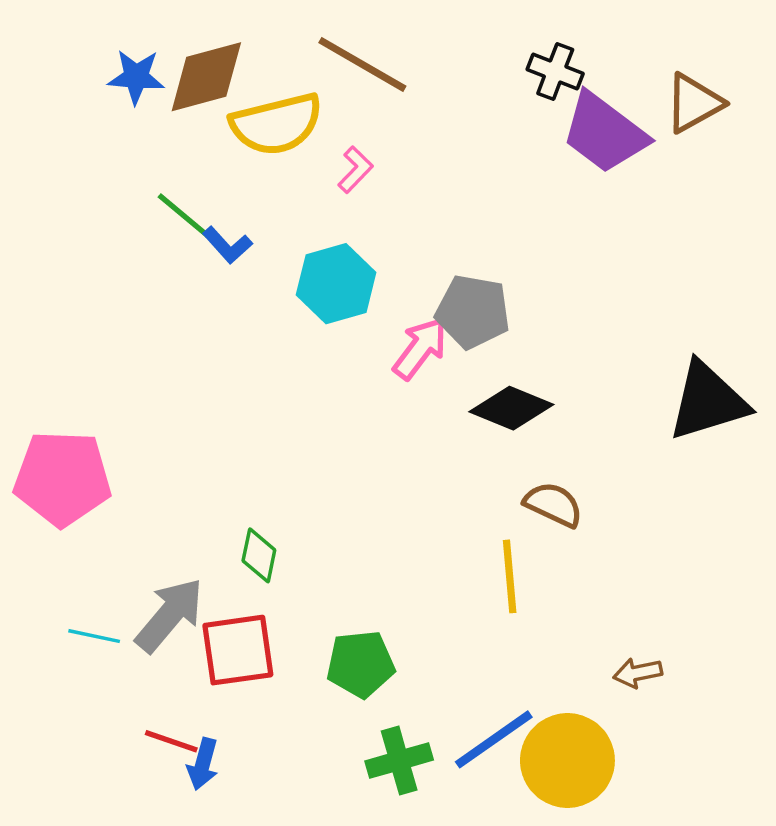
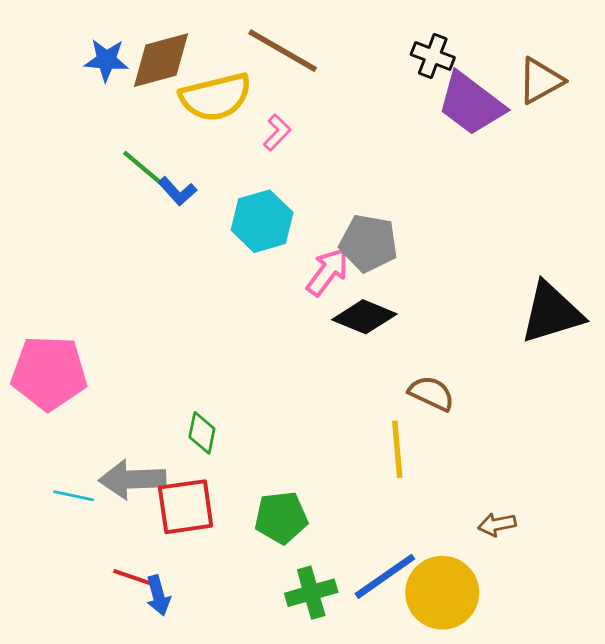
black diamond: (511, 408) -> (364, 317), moved
gray arrow: (169, 615) -> (132, 479), turned -132
blue arrow: (203, 764) -> (158, 595), turned -30

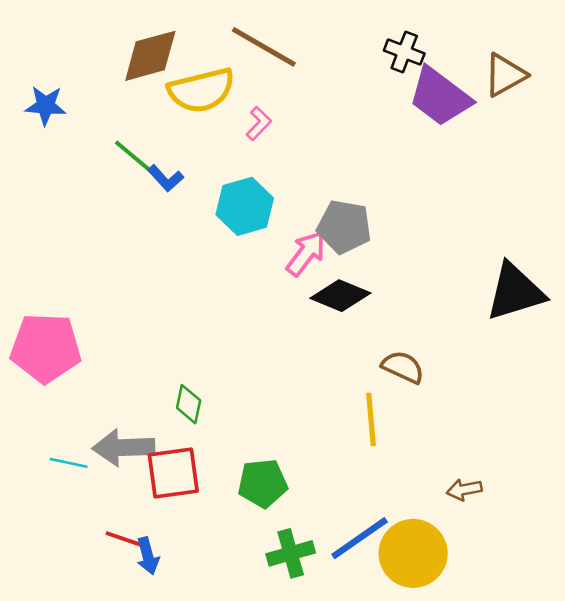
blue star: (106, 60) -> (46, 106), moved

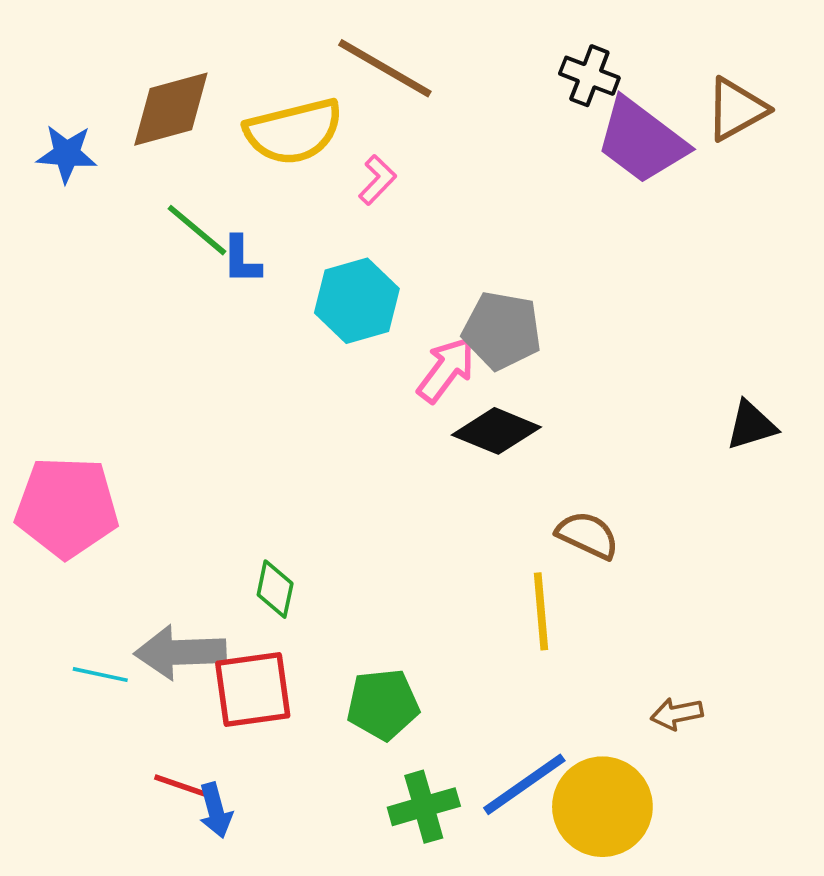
brown diamond: (150, 56) -> (171, 109), moved
blue L-shape: (166, 178) -> (242, 260), turned 42
black triangle: (515, 292) -> (751, 425), size x0.6

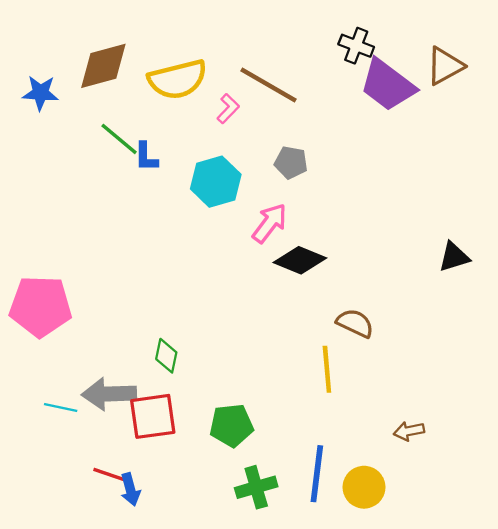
brown line: (385, 68) -> (269, 85), moved
gray pentagon: (502, 331) -> (291, 162), moved, size x0.7
blue line: (524, 784) -> (317, 474), turned -48
yellow circle: (602, 807) -> (364, 487), size x0.7

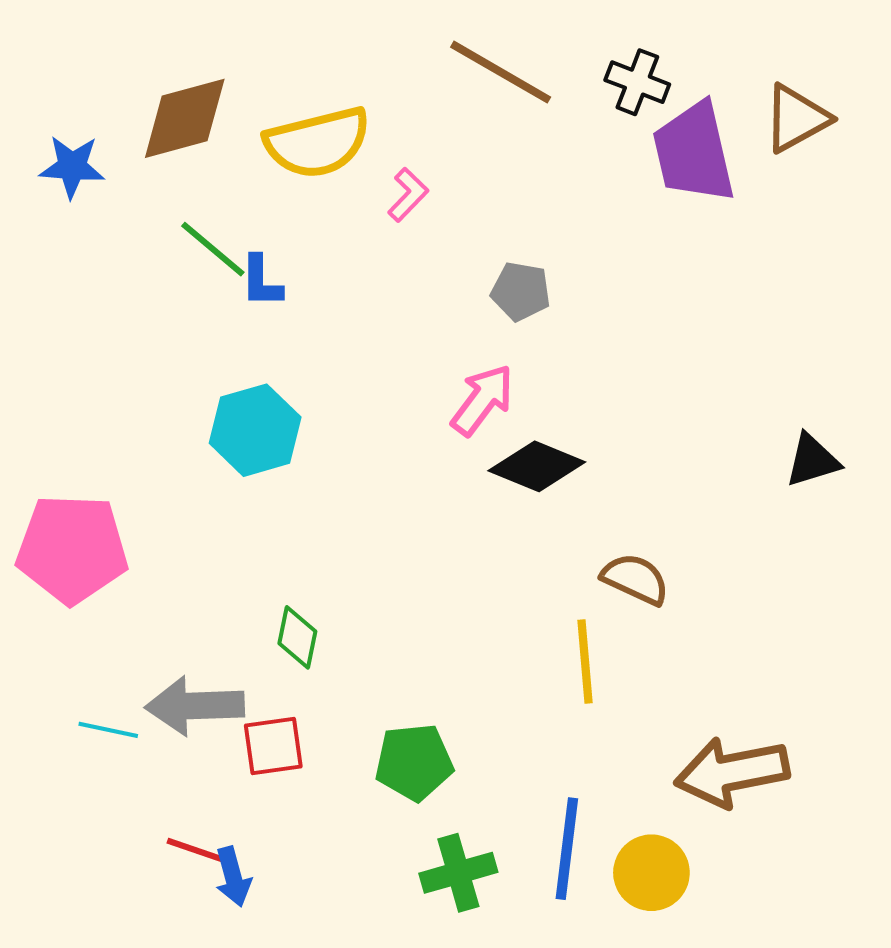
brown line: (269, 85) -> (501, 72), moved
purple trapezoid: (388, 85) -> (694, 153), turned 40
cyan hexagon: (216, 182) -> (255, 430), moved
red square: (153, 416) -> (273, 746), size x0.7
brown arrow: (409, 431) -> (732, 772), size x2.0

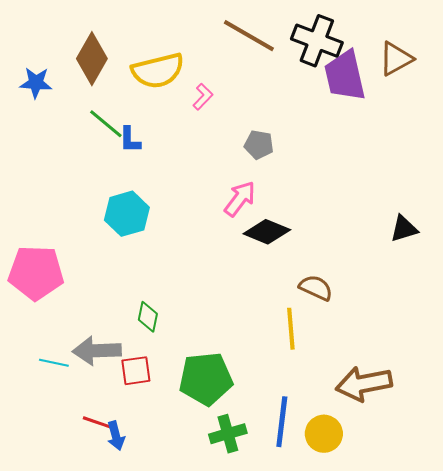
black cross: (637, 82) -> (317, 41), size x1.6
brown diamond: (185, 118) -> (92, 59), turned -45
green pentagon: (414, 762) -> (206, 379), size x1.4

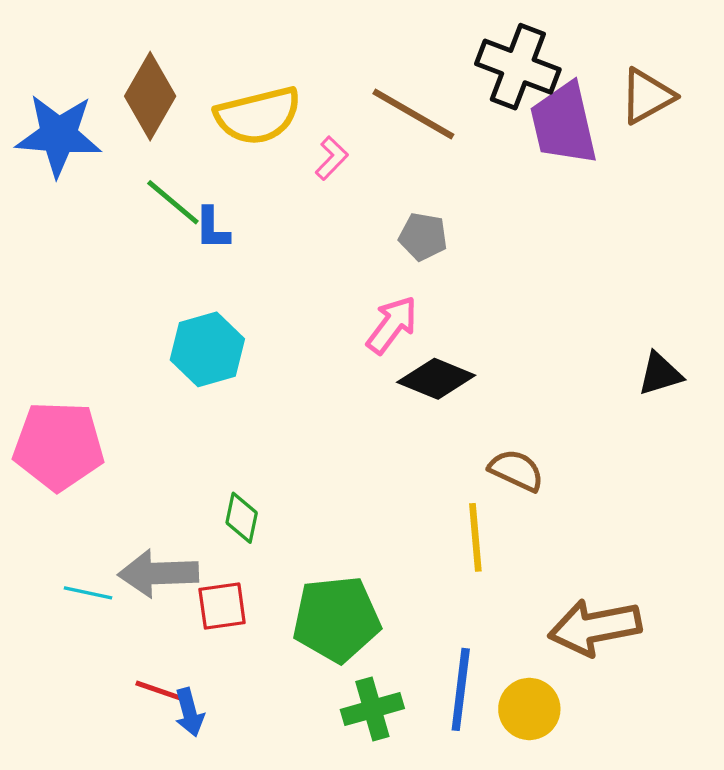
brown line: (249, 36) -> (413, 114), moved
blue star: (36, 83) -> (59, 135), size x1.6

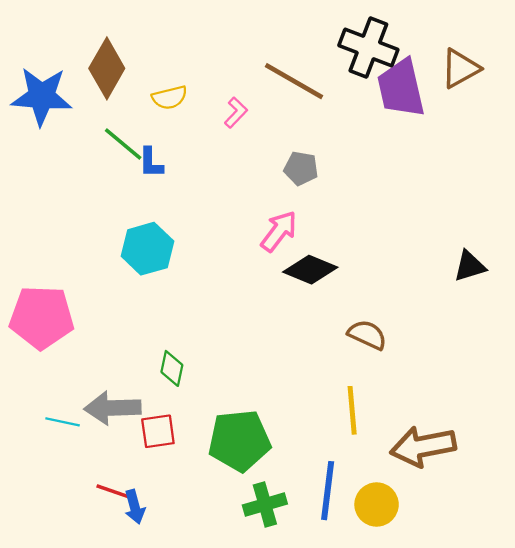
yellow semicircle: (258, 116) -> (170, 97), moved, size x0.6
yellow line: (475, 537) -> (352, 410), moved

